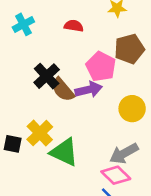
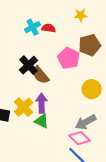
cyan cross: (23, 24) -> (33, 27), moved
purple arrow: (89, 90) -> (42, 103), moved, turned -78
green triangle: (64, 152) -> (42, 121), size x0.7

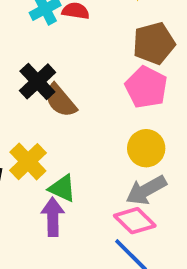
pink pentagon: (69, 58) -> (146, 87), moved
yellow circle: (92, 89) -> (146, 148), moved
purple arrow: (42, 103) -> (53, 217), moved

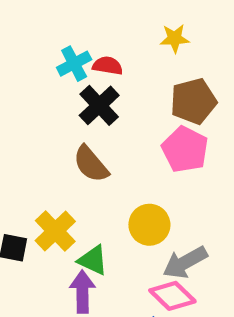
black cross: (37, 81) -> (99, 105), moved
yellow circle: (146, 148) -> (149, 225), moved

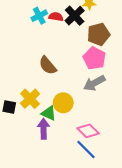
black cross: (99, 105) -> (75, 16), moved
yellow circle: (149, 225) -> (63, 103), moved
gray arrow: (185, 262) -> (94, 83), moved

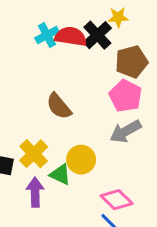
red semicircle: (56, 17) -> (71, 37), size x1.5
purple arrow: (43, 129) -> (35, 192), moved

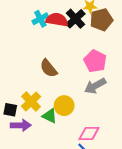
brown pentagon: (131, 62) -> (101, 20), moved
purple arrow: (35, 192) -> (21, 125), moved, turned 90
pink diamond: (117, 200) -> (89, 134), turned -45

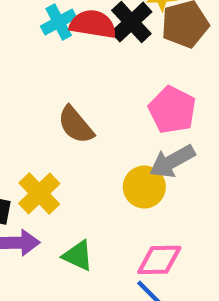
yellow circle: (64, 106) -> (144, 187), moved
green triangle: (50, 116) -> (78, 256), moved

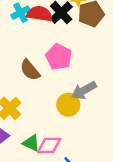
pink pentagon: (172, 110) -> (59, 57), moved
pink diamond: (159, 260) -> (49, 145), moved

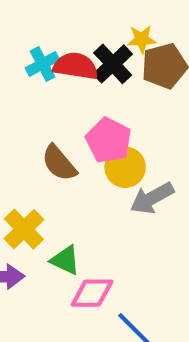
yellow circle: (68, 105) -> (125, 167), moved
green triangle: (31, 143) -> (65, 260), moved

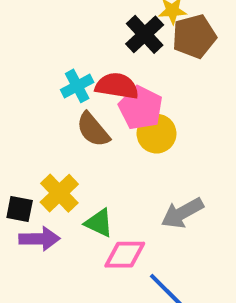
cyan cross: (43, 64) -> (77, 86), moved
red semicircle: (76, 66) -> (117, 86), moved
gray arrow: (152, 198) -> (182, 213), moved

